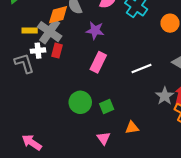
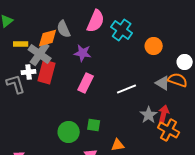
yellow rectangle: (30, 31) -> (21, 44), moved
red rectangle: (57, 51) -> (47, 72), size x1.6
green circle: (80, 102) -> (69, 132), moved
green square: (107, 107) -> (94, 125), turned 32

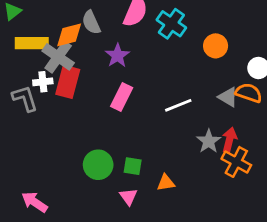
yellow rectangle: (21, 44) -> (32, 43), size x1.6
purple star: (83, 53) -> (117, 56), turned 30
green square: (94, 125) -> (133, 166), moved

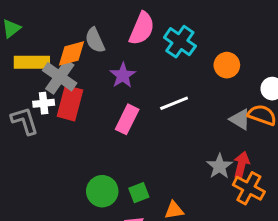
white line: (178, 105) -> (174, 103), moved
green square: (133, 166) -> (139, 193), turned -30

